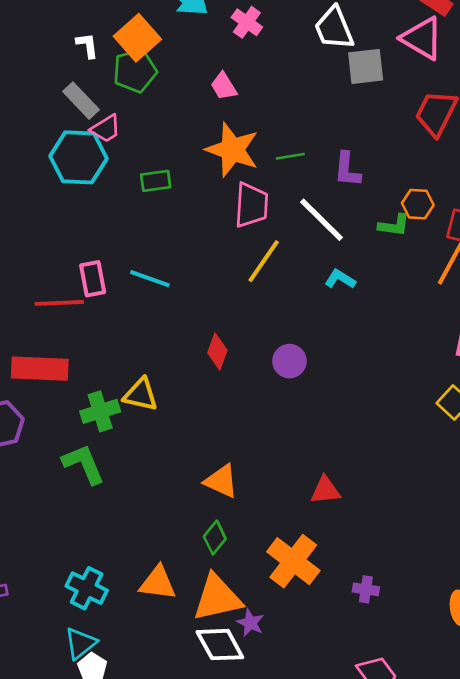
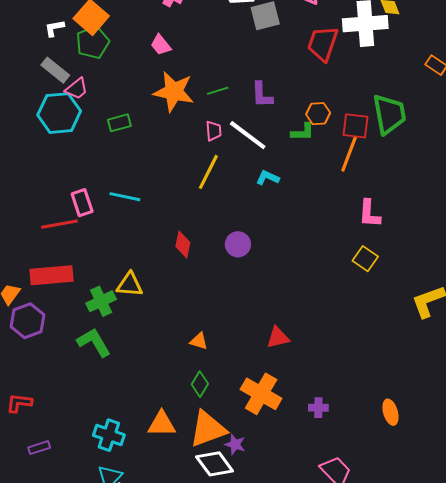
white L-shape: (87, 45) -> (54, 28), turned -85
pink trapezoid: (251, 205) -> (214, 131), moved, size x0.6
orange triangle: (221, 481) -> (199, 341), size x0.7

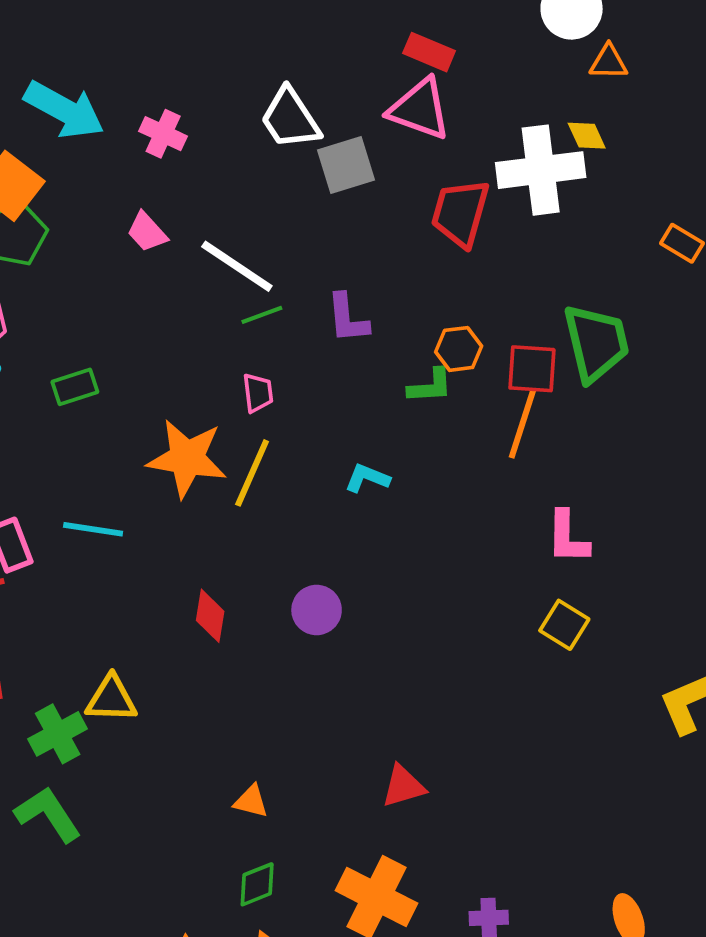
orange star: (174, 92) -> (187, 458), moved
white line: (248, 135) -> (237, 266), moved
green diamond: (200, 384) -> (257, 884), turned 40

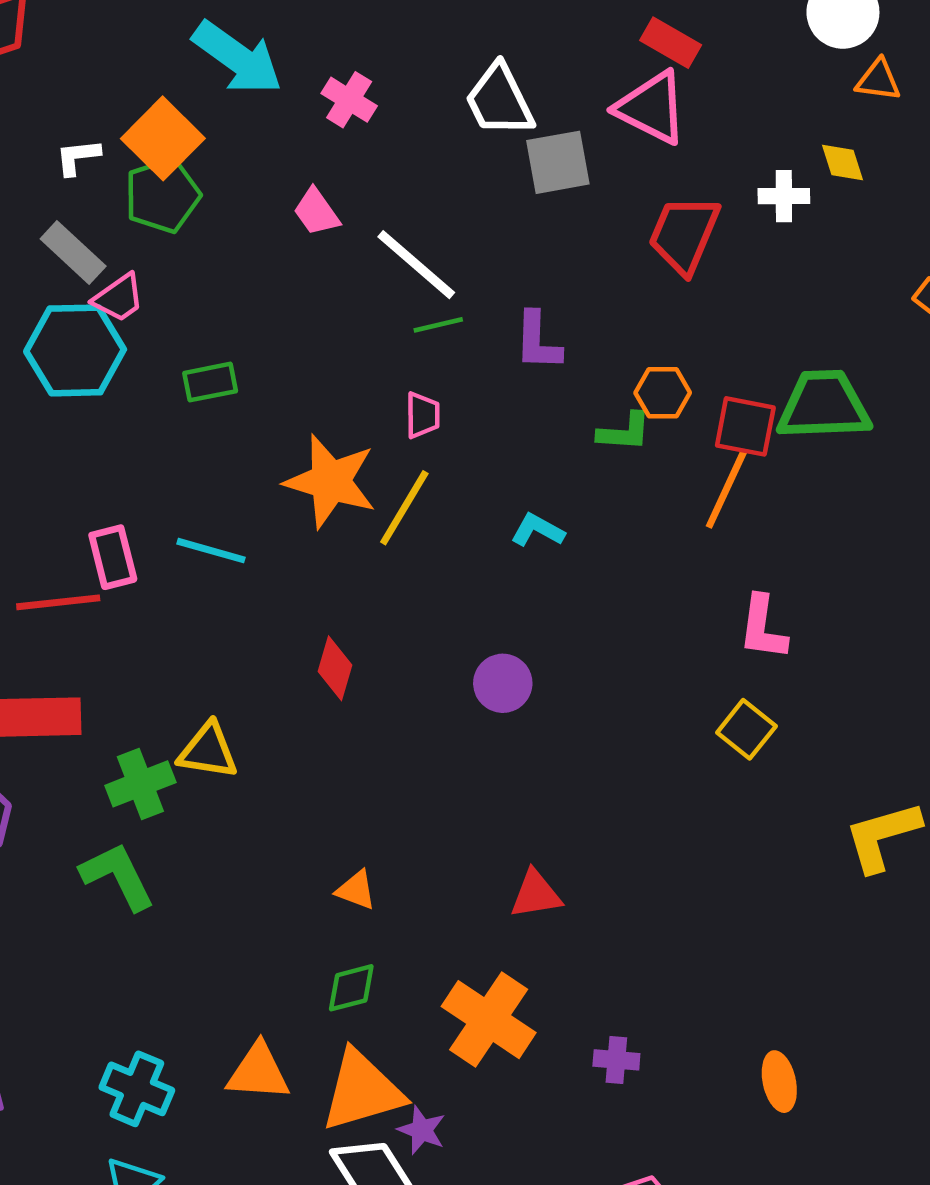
white cross: (541, 170) -> (784, 196), size x0.5
green trapezoid: (596, 343) -> (824, 405), turned -86
purple circle: (317, 610) -> (503, 683), moved

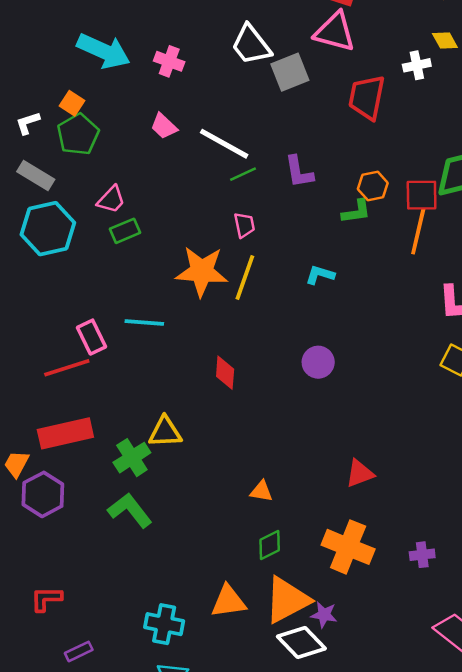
orange square: (163, 138) -> (72, 103), size x0.6
pink trapezoid: (119, 298) -> (111, 200), moved

